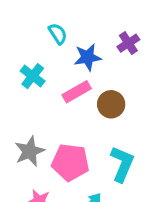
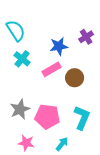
cyan semicircle: (58, 34) -> (16, 30), moved, size x1.5

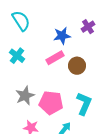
cyan cross: (22, 59) -> (17, 56), moved

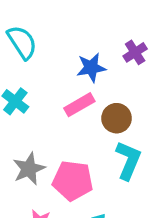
cyan L-shape: (84, 104) -> (128, 160), moved

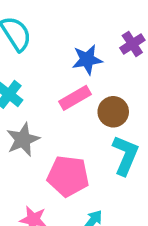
gray star: (29, 169) -> (23, 140), moved

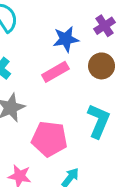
brown circle: (113, 112) -> (102, 66), moved

